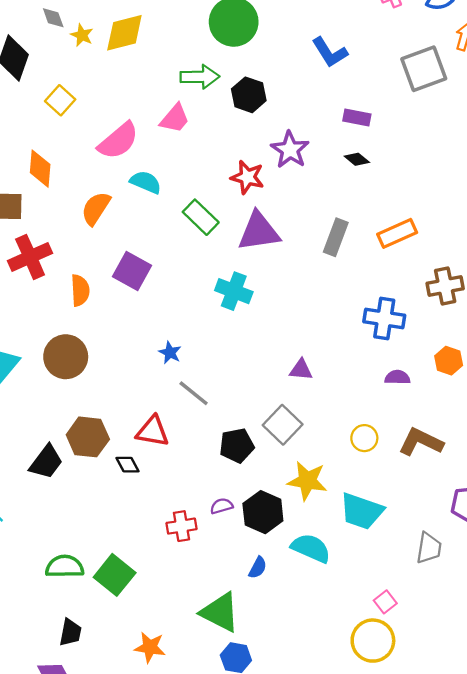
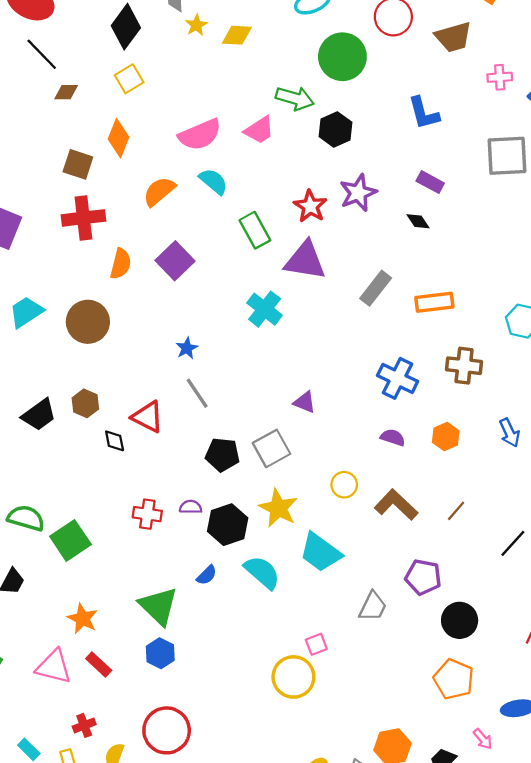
yellow diamond: (124, 33) -> (237, 35), size x0.7
yellow square: (60, 100) -> (129, 79), moved
brown hexagon: (88, 437) -> (85, 403), size x0.7

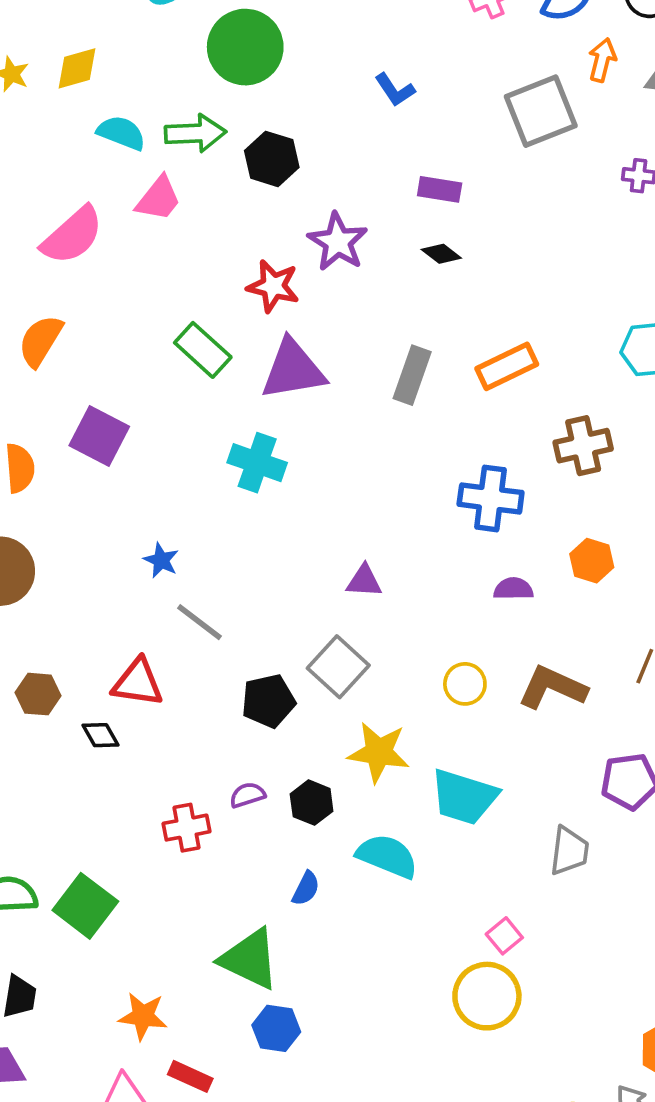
blue L-shape: (424, 113) -> (395, 90), size x0.7
cyan semicircle: (214, 181) -> (121, 133), moved
black hexagon: (228, 525) -> (312, 803), size x0.7

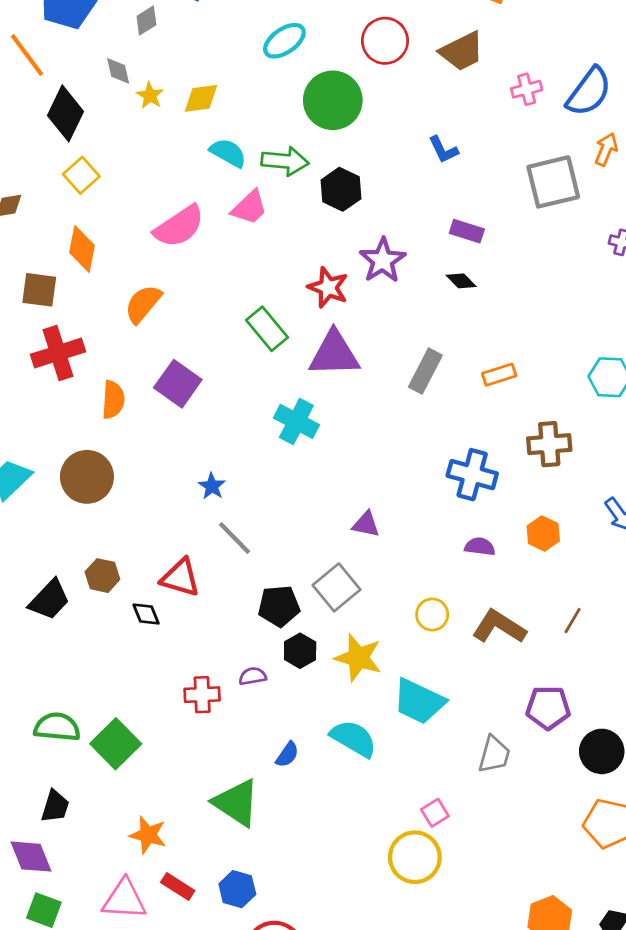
orange rectangle: (507, 366) -> (499, 375), size x0.7
black hexagon: (312, 803) -> (300, 651), moved
blue hexagon: (276, 1028) -> (237, 889), moved

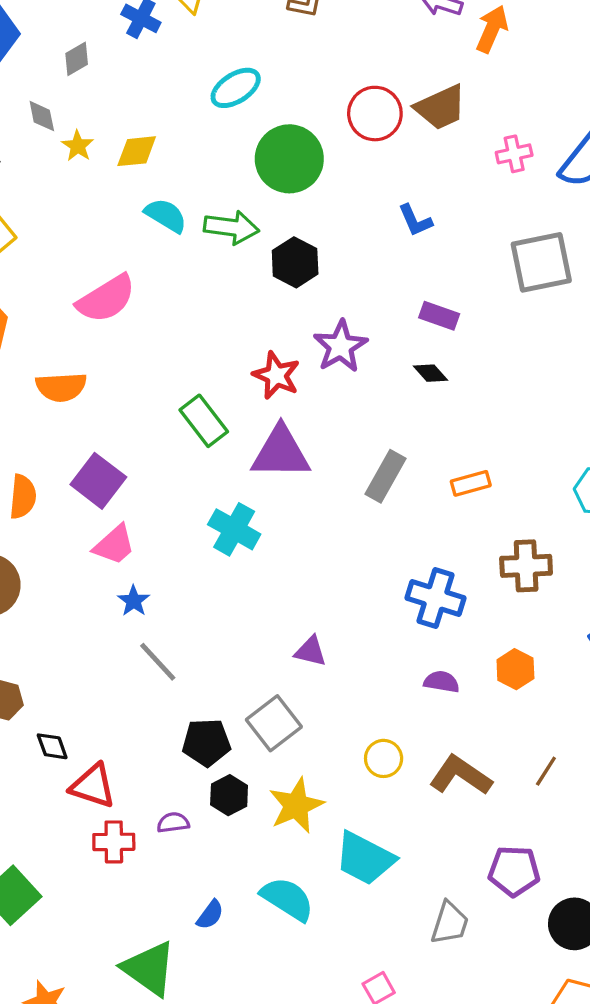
red circle: (385, 41) -> (375, 114), moved
pink trapezoid: (249, 207) -> (114, 545), moved
orange semicircle: (143, 304) -> (61, 387), turned -135
red triangle: (180, 578) -> (93, 786), moved
yellow star: (358, 658) -> (296, 805), turned 30

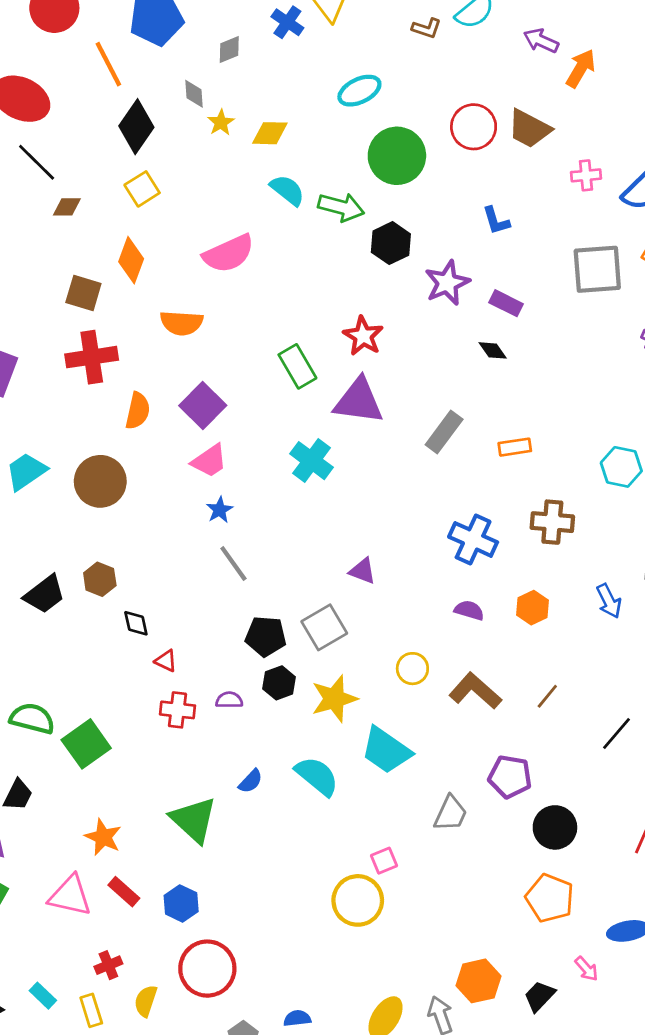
brown trapezoid: (441, 107) -> (529, 129), turned 45
purple star: (340, 346) -> (447, 283), moved
red triangle: (93, 786) -> (166, 661), size x0.6

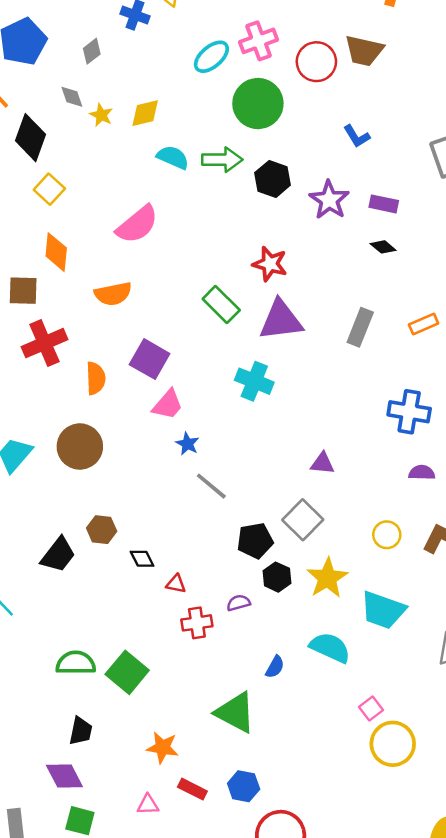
pink cross: (586, 175) -> (259, 41), moved, size x1.4
pink square: (384, 861) -> (371, 709), moved
pink triangle: (70, 896) -> (148, 805), size x0.6

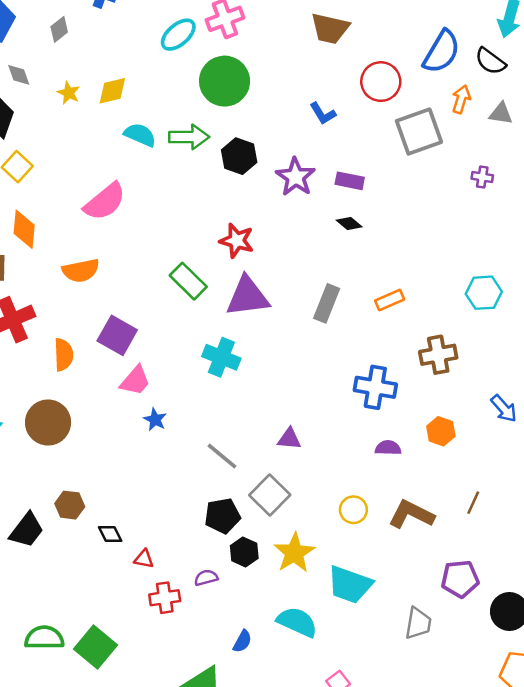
red circle: (316, 62) -> (381, 82), moved
gray diamond: (72, 97) -> (19, 75), moved
gray line: (211, 486) -> (222, 456), moved

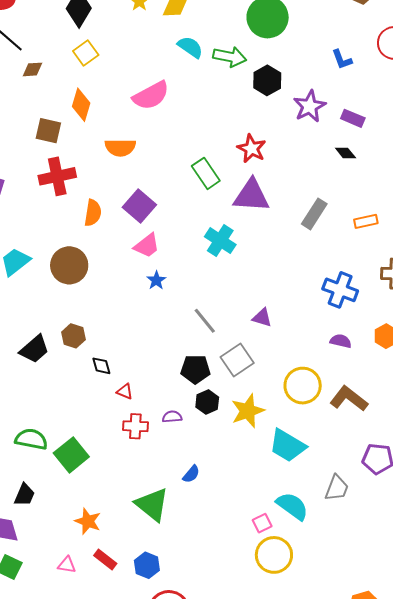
yellow circle: (353, 510) -> (303, 386), size x1.6
cyan semicircle: (297, 622) -> (292, 506), moved

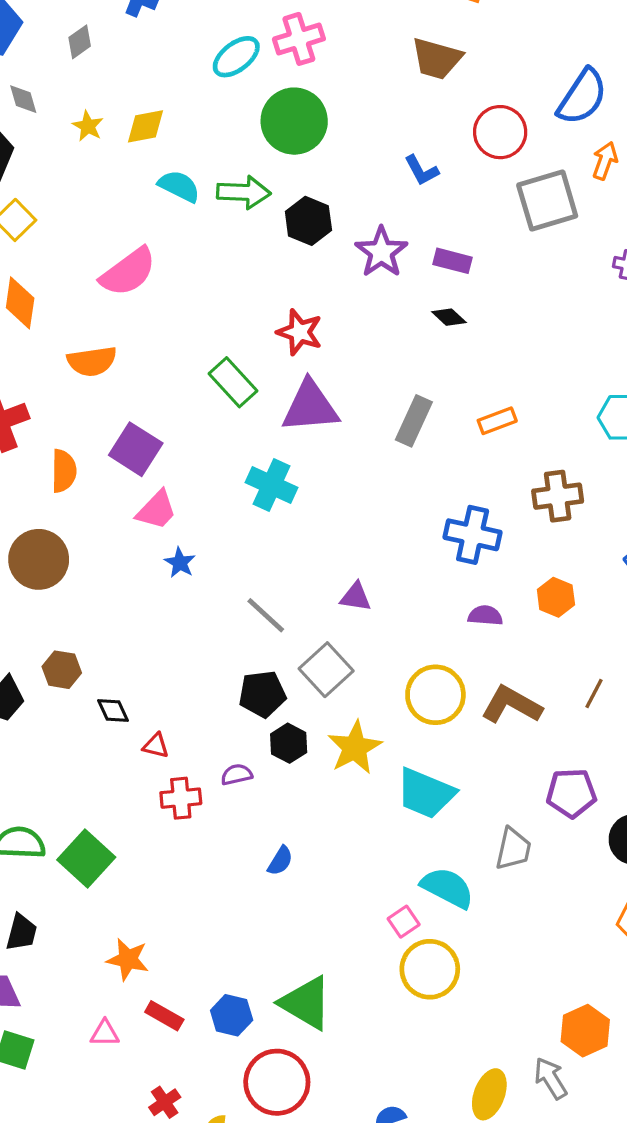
green triangle: (152, 505) -> (306, 1003), moved

